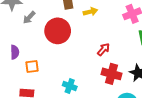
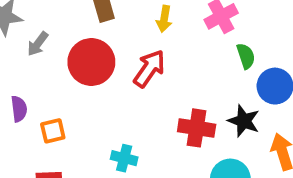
yellow arrow: (90, 12) -> (164, 19), moved, turned 120
red arrow: (103, 49) -> (149, 69), moved, size x1.5

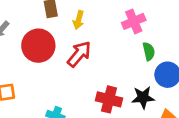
yellow arrow: (164, 19) -> (79, 20), moved
black star: (244, 121) -> (143, 97), turned -30

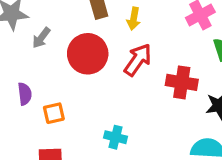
red cross: (109, 99) -> (182, 82), moved

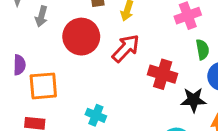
gray arrow: (41, 38) -> (41, 16), turned -30
orange square: (54, 113) -> (43, 86), size x1.5

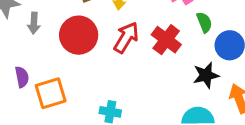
red cross: (163, 74) -> (166, 40), moved, turned 32

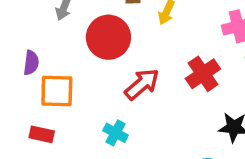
red arrow: (126, 37) -> (142, 84), moved

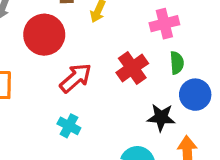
cyan cross: (116, 133) -> (69, 126), moved

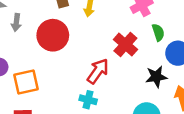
red arrow: (76, 78) -> (98, 71), moved

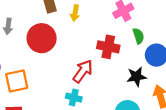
red cross: (125, 44) -> (108, 47), turned -30

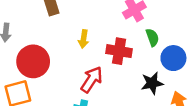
yellow arrow: (75, 13) -> (84, 39), moved
red circle: (42, 38) -> (33, 61), moved

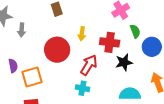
red circle: (33, 61) -> (57, 50), moved
black star: (152, 83) -> (124, 62), moved

